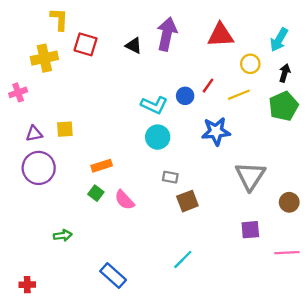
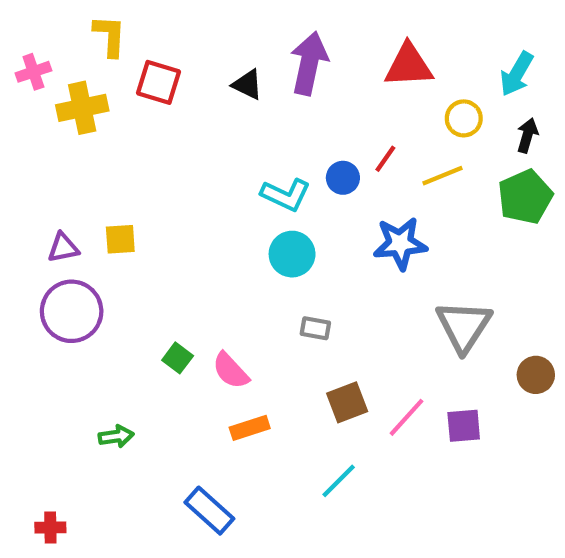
pink cross: (18, 92) -> (33, 72), moved
orange rectangle: (102, 166) -> (250, 428), moved
brown square: (187, 201) -> (347, 402), moved
pink line: (287, 253) -> (406, 417), moved, turned -45

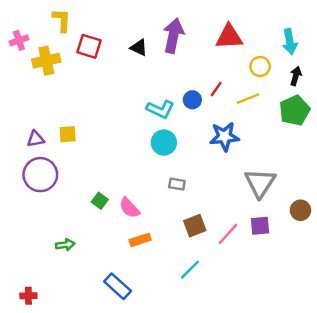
cyan arrow: (517, 74) -> (290, 42), turned -40
purple square: (464, 426) -> (260, 226), moved

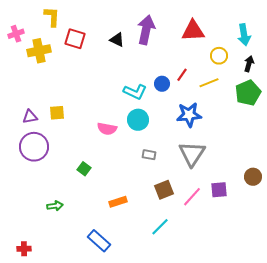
gray triangle: (260, 183) -> (192, 154), moved
pink semicircle: (129, 208) -> (107, 129), moved, turned -36

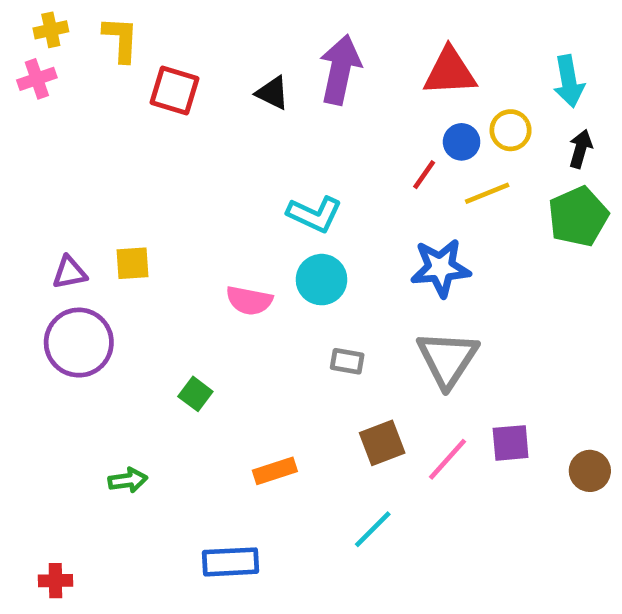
yellow cross: (39, 51) -> (51, 30), moved, size x0.6
blue circle: (162, 84) -> (462, 142), moved
brown circle: (253, 177) -> (590, 471), moved
blue rectangle: (99, 241) -> (230, 562), turned -45

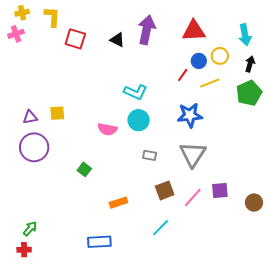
green arrow: (128, 480) -> (30, 229), moved, turned -42

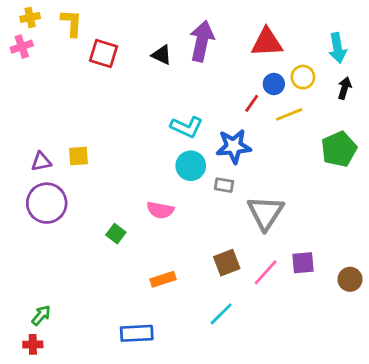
green pentagon: (249, 93) -> (339, 149), moved
blue star: (190, 115) -> (234, 146), moved
pink semicircle: (107, 129) -> (160, 210), moved
gray rectangle: (150, 155) -> (224, 185), moved

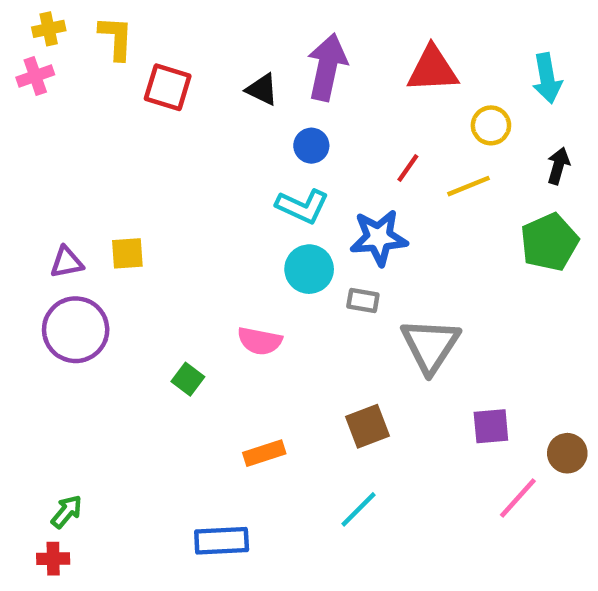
blue circle: (274, 84) -> (311, 146), moved
black arrow: (344, 88) -> (558, 166), moved
pink line: (266, 272) -> (518, 498), moved

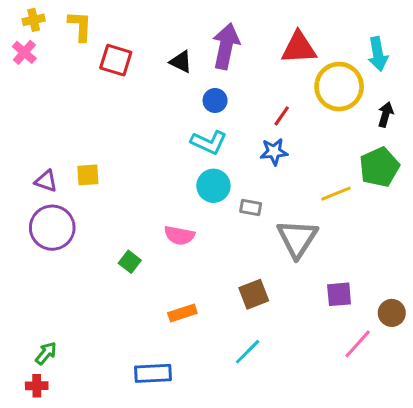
pink cross: (35, 76) -> (24, 52), turned -30
yellow circle: (491, 125) -> (339, 87), size x1.8
yellow line: (468, 186) -> (336, 194), moved
blue star: (379, 238) -> (274, 152), moved, size x0.7
purple triangle: (67, 262) -> (46, 181), turned 30

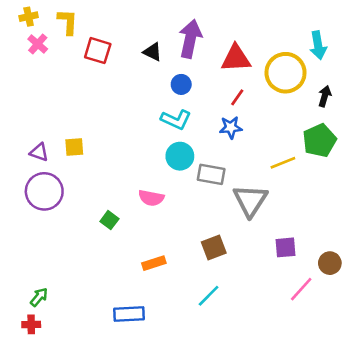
red triangle: (299, 48) -> (236, 58), moved
pink cross: (24, 52) -> (38, 44), moved
gray rectangle: (251, 207) -> (211, 174), size x1.5

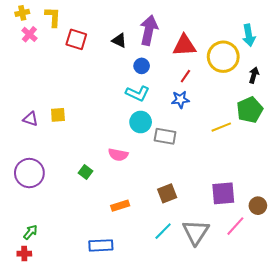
purple circle: (44, 191) -> (29, 173), moved
gray triangle: (250, 201) -> (196, 232), moved
purple square: (286, 247) -> (223, 193), size x1.4

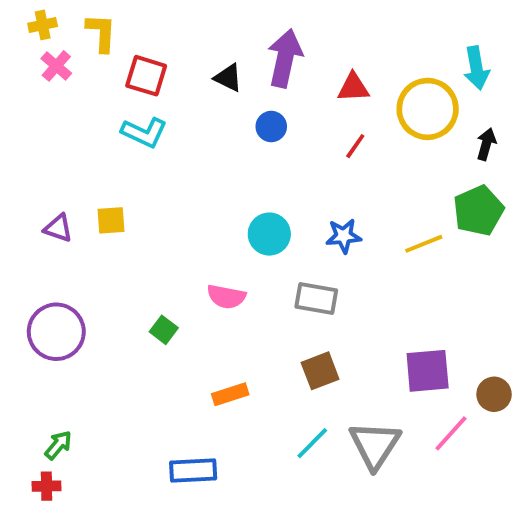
red triangle: (184, 45) -> (353, 87), size x0.7
cyan L-shape: (138, 93) -> (144, 132), moved
blue star: (180, 100) -> (344, 236), moved
gray rectangle: (165, 136) -> (316, 299), moved

